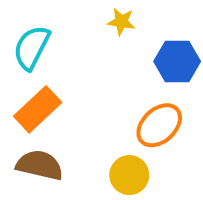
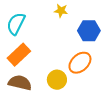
yellow circle: (129, 175) -> (57, 80), moved

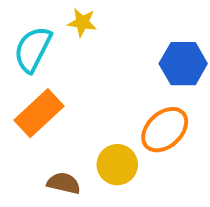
yellow star: (61, 11) -> (82, 22), moved
brown semicircle: (20, 83) -> (64, 183), moved, size x0.7

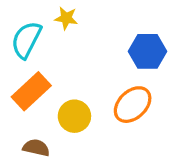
yellow circle: (117, 165) -> (74, 116), moved
brown semicircle: (64, 183) -> (36, 148), moved

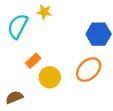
orange rectangle: (31, 91) -> (33, 61), moved, size x0.6
brown semicircle: (36, 148) -> (14, 97), moved, turned -35

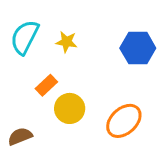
yellow star: (44, 12) -> (67, 42), moved
orange ellipse: (89, 70) -> (124, 121), moved

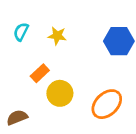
cyan semicircle: (25, 37) -> (21, 32), size x0.6

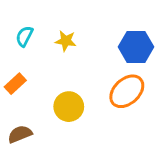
orange rectangle: (40, 73) -> (15, 84), moved
orange ellipse: (107, 104) -> (127, 91), moved

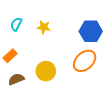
brown semicircle: (20, 134) -> (16, 79), moved

